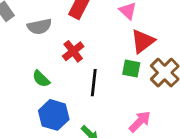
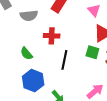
red cross: (73, 51) -> (52, 36), turned 35

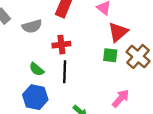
black line: (64, 60) -> (65, 72), moved
blue hexagon: (33, 81) -> (35, 97), moved

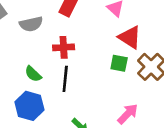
red triangle: (118, 32) -> (130, 37), turned -50

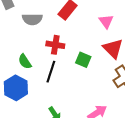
green square: (119, 63) -> (83, 60), moved

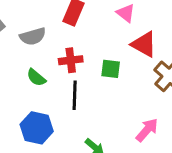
green semicircle: (25, 62) -> (36, 78), moved

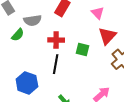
red triangle: (144, 44) -> (107, 36), turned 36
green semicircle: (36, 78) -> (18, 35), moved, turned -96

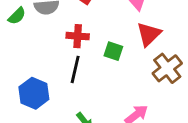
green semicircle: (18, 35) -> (17, 16), moved

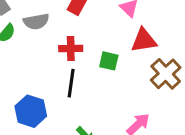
red triangle: (149, 34) -> (144, 40), turned 40

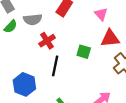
red cross: (71, 49) -> (47, 41), moved, turned -35

